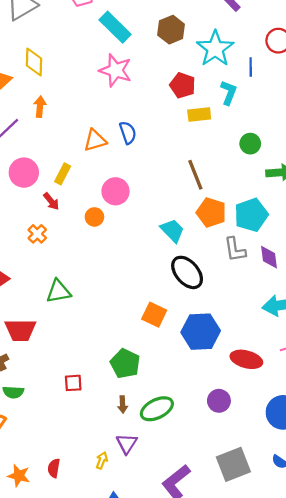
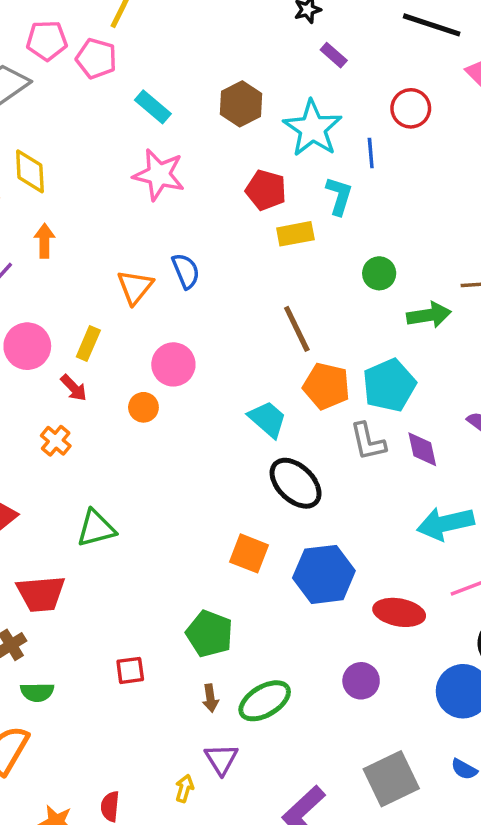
cyan rectangle: (115, 27) -> (153, 107), size x0.7
orange triangle: (95, 140) -> (135, 287), turned -30

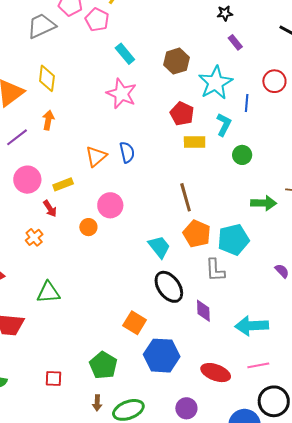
green circle: (379, 273) -> (242, 155), moved
yellow rectangle: (88, 344) -> (63, 184), turned 36
purple diamond: (422, 449) -> (203, 311), moved
blue hexagon: (324, 574) -> (162, 356), moved

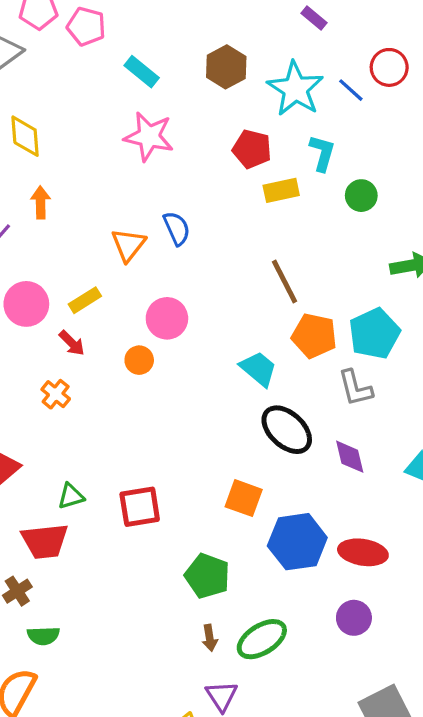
blue line: (247, 103) -> (351, 90), moved, turned -42
green triangle: (48, 292) -> (71, 496), moved, size x0.7
red ellipse: (216, 373) -> (363, 552), moved
red square: (54, 378) -> (140, 507), moved, size x1.5

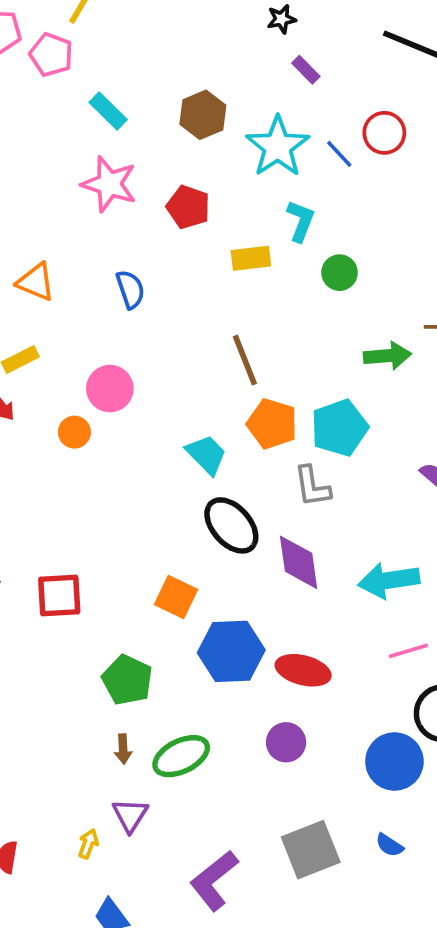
red pentagon: (252, 149) -> (188, 207), moved
orange triangle: (128, 245) -> (36, 282), moved, turned -51
purple diamond: (350, 457) -> (299, 562), size x1.4

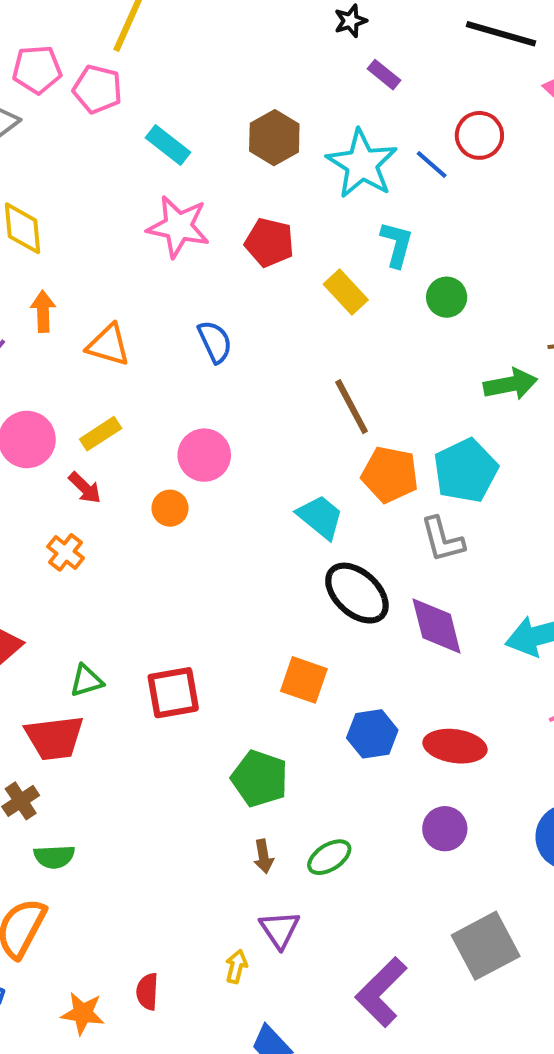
yellow rectangle: (251, 258) -> (346, 292), turned 60
blue hexagon: (231, 651) -> (372, 734), size x0.7
green ellipse: (181, 756) -> (329, 857), size x0.7

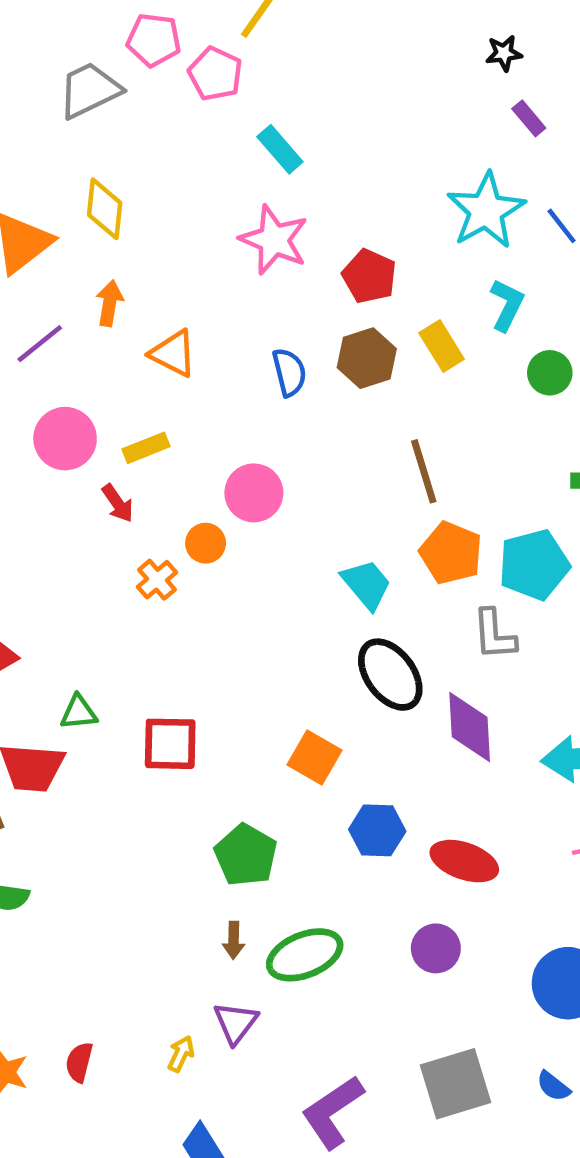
brown hexagon: (274, 138) -> (367, 358), moved
orange cross: (66, 552) -> (157, 580), moved
green ellipse: (329, 857) -> (305, 955), size x1.5

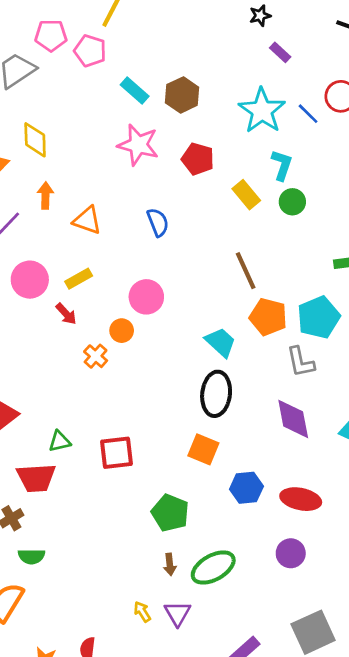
brown hexagon: (367, 358) -> (182, 95), moved
green circle: (550, 373) -> (292, 202), moved
black ellipse: (390, 675) -> (216, 394), moved, turned 51
yellow arrow: (181, 1054) -> (142, 612), moved, turned -50

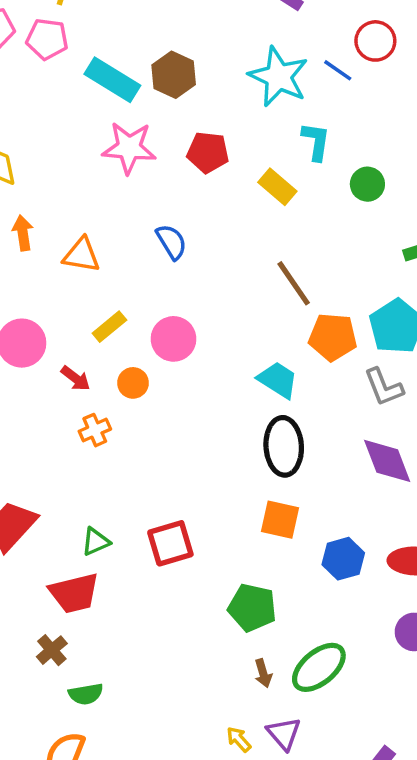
cyan rectangle: (135, 90) -> (112, 80), size x1.4
green circle: (292, 202) -> (367, 184), moved
yellow rectangle: (79, 279) -> (109, 327), moved
orange circle: (122, 331) -> (133, 383), moved
orange cross: (96, 356) -> (95, 430), moved, turned 35

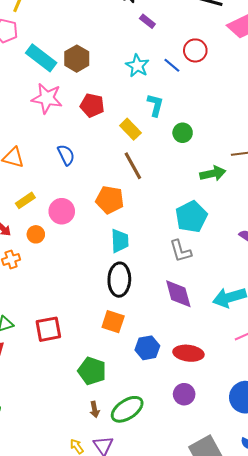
cyan star: (279, 77) -> (137, 66), size x0.7
brown line: (294, 283) -> (133, 166), moved
orange pentagon: (333, 337) -> (110, 200), moved
cyan trapezoid: (278, 380) -> (120, 241), turned 50

